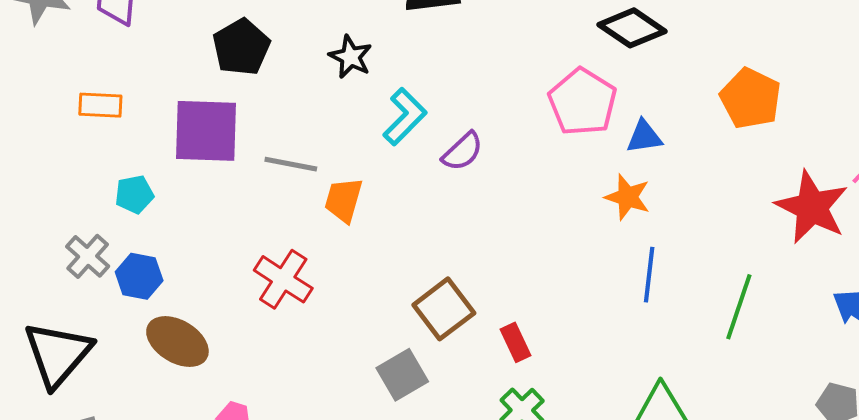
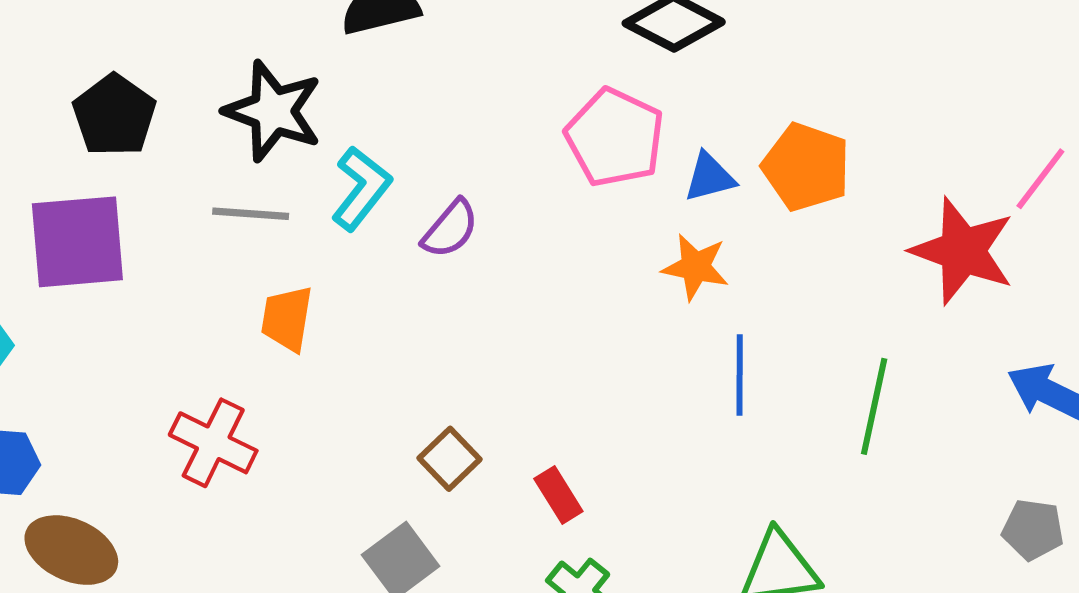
black star: (351, 57) -> (273, 111), size x1.6
orange pentagon: (750, 98) -> (806, 167), moved
gray line: (291, 164) -> (251, 214), moved
brown square: (444, 309) -> (450, 459), size x0.7

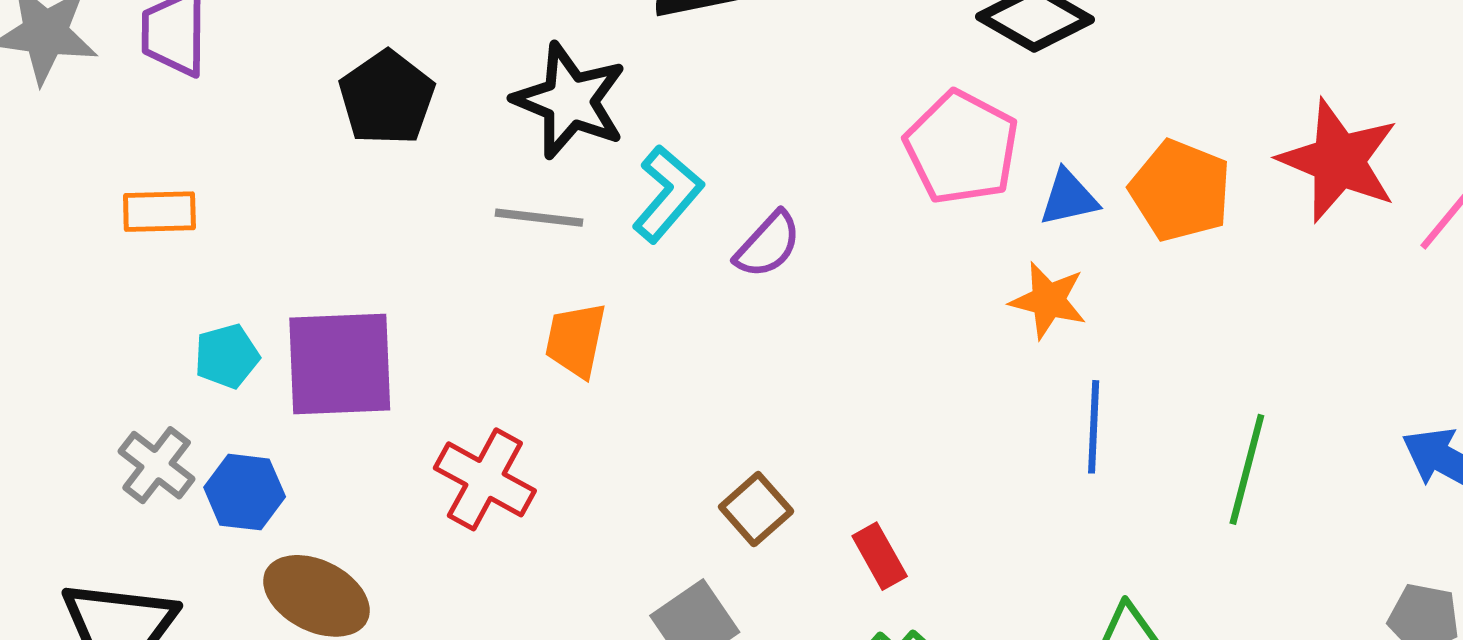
purple square: (77, 242) -> (340, 364), moved
red star: (963, 251) -> (1339, 161), moved

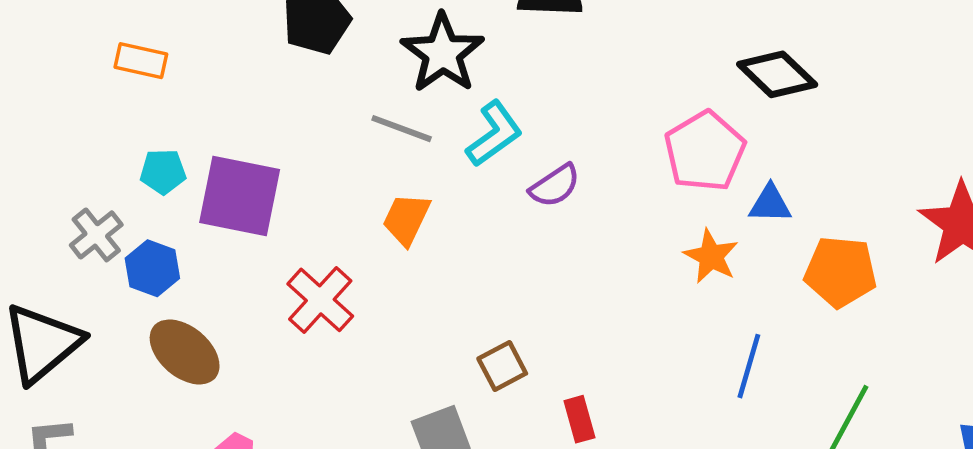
orange pentagon: (1180, 191) -> (840, 272), moved, turned -30
orange star: (1048, 300) -> (711, 256), moved

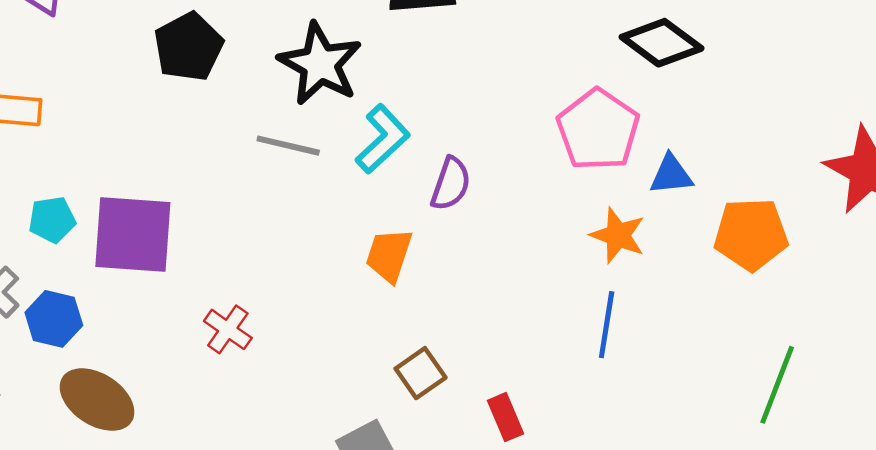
purple semicircle: (555, 186) -> (451, 184), turned -30
orange trapezoid: (406, 219) -> (389, 255), moved
red cross: (320, 300) -> (228, 329), size x0.7
blue line: (749, 366) -> (607, 325), moved

